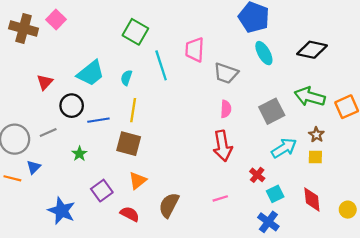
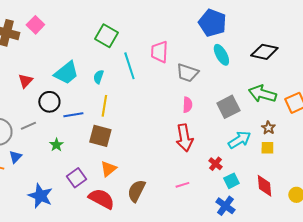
red semicircle: (130, 214) -> (101, 199), size x1.5

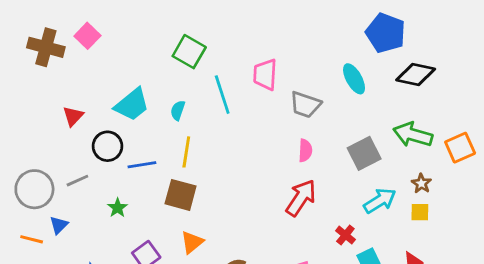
blue pentagon: (212, 23) -> (386, 33), moved
red arrow: (184, 138) -> (301, 198), turned -136

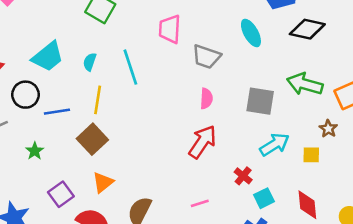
cyan line: (222, 95) -> (130, 67), moved
gray square: (364, 153) -> (260, 101), turned 36
brown star: (421, 183) -> (328, 129), moved
brown square: (181, 195) -> (92, 139), turned 32

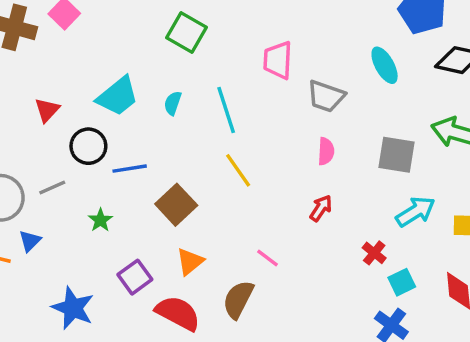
yellow line: (98, 100) -> (238, 170), moved, turned -44
red arrow: (202, 142) -> (321, 208), size x0.6
pink line: (200, 203) -> (267, 258), moved, turned 54

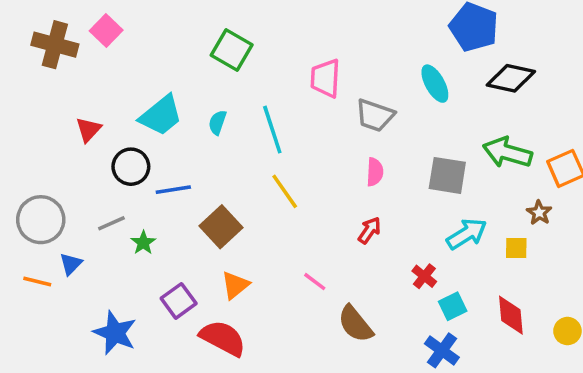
gray line: (52, 187) -> (111, 223), moved
brown semicircle: (238, 299) -> (355, 324), moved, turned -66

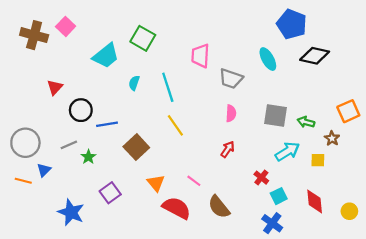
cyan trapezoid: (161, 115) -> (106, 56), moved
green arrow: (507, 153) -> (306, 122), moved, size x0.6
orange triangle: (235, 285) -> (156, 183), moved, turned -30
red semicircle: (223, 338) -> (177, 208), moved

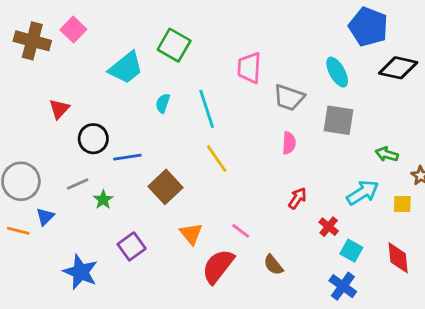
gray square: (275, 116) -> (339, 120), moved
red arrow: (228, 149) -> (297, 198), moved
cyan square: (279, 196) -> (351, 251), turned -35
brown semicircle: (219, 207) -> (273, 265), size x0.7
red semicircle: (177, 208) -> (218, 266), turned -80

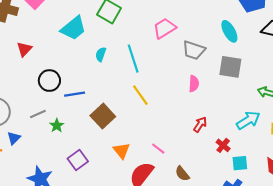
pink trapezoid: (249, 68) -> (165, 28), turned 55
red triangle: (59, 109) -> (24, 49), moved
cyan square: (351, 251) -> (240, 163), turned -35

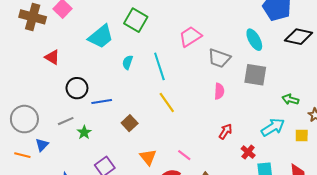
red triangle: (24, 49) -> (52, 57), turned -42
brown square: (103, 116) -> (130, 123), size x0.7

